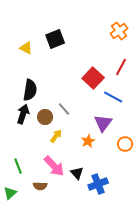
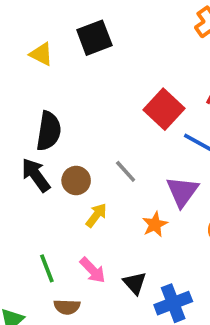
gray line: (64, 109) -> (126, 171), moved
black arrow: (23, 114) -> (36, 175), turned -54
green line: (18, 166) -> (47, 268), moved
pink arrow: (54, 166) -> (93, 270), size x0.7

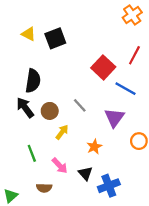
black square: (94, 38) -> (55, 38), moved
orange star: (155, 224) -> (94, 147), moved
green line: (47, 268) -> (32, 153), moved

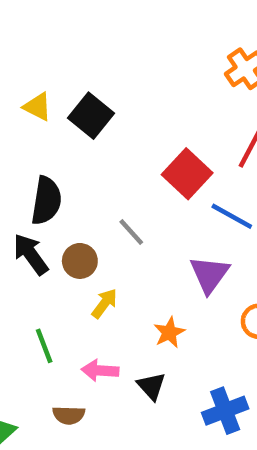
black square: (55, 38) -> (91, 116), turned -30
gray line: (80, 105) -> (131, 232), moved
pink arrow: (60, 166) -> (100, 370), turned 138
blue cross: (109, 186) -> (225, 411), moved

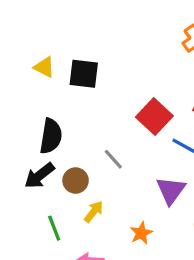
black square: (91, 116) -> (84, 74), turned -32
black arrow: (31, 254) -> (39, 176), turned -92
green line: (44, 346) -> (54, 228), moved

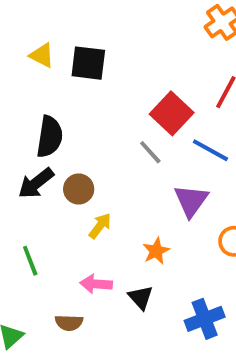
gray line: (113, 159) -> (150, 152), moved
green line: (54, 228) -> (30, 261), moved

